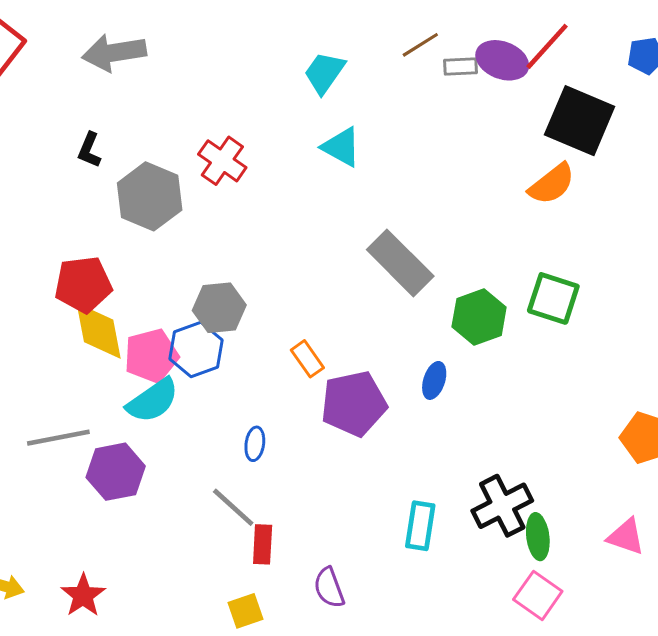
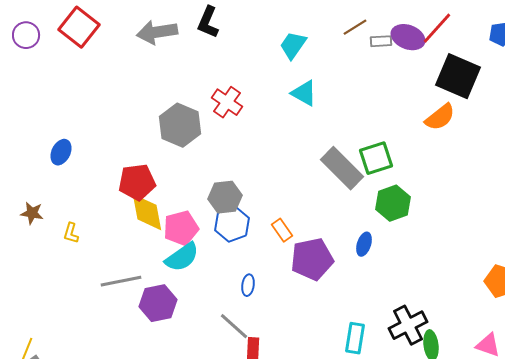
black L-shape: (89, 150) -> (208, 22), moved, size x1.4
green square: (553, 298) -> (376, 158), moved, turned -36
blue hexagon: (196, 350) -> (232, 224), moved

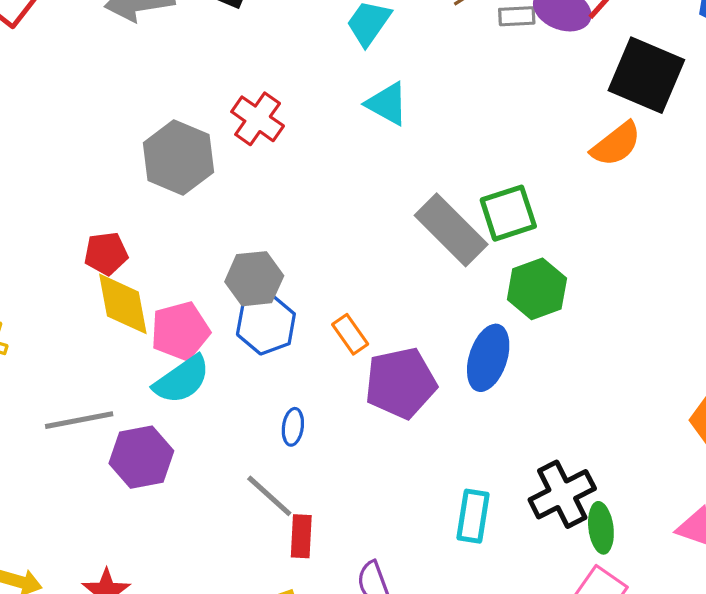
red pentagon: (137, 182) -> (106, 253), size x0.7
blue ellipse: (364, 244) -> (488, 358), size x1.6

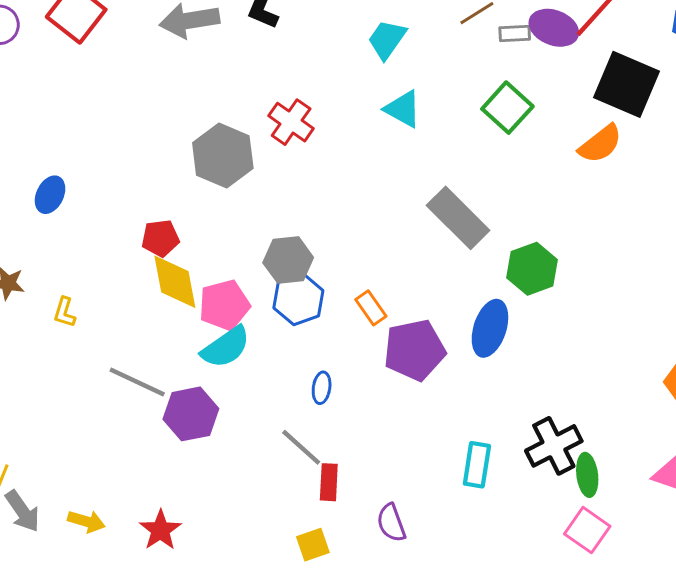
green square: (508, 213) -> (507, 108), moved, turned -30
gray line: (79, 420) -> (137, 382), turned 36

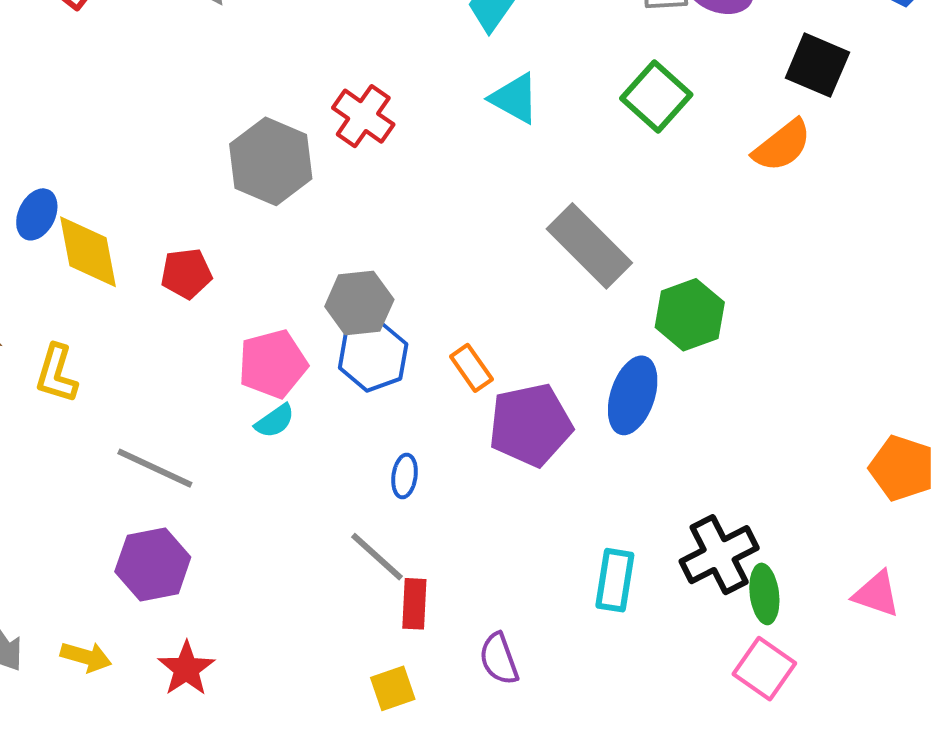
black square: (626, 84) -> (817, 65), size x0.7
yellow diamond: (175, 282) -> (88, 252), moved
yellow L-shape: (65, 312) -> (56, 374), size x1.4
cyan semicircle: (226, 347) -> (275, 421), size x0.6
purple hexagon: (191, 414) -> (153, 564), moved

